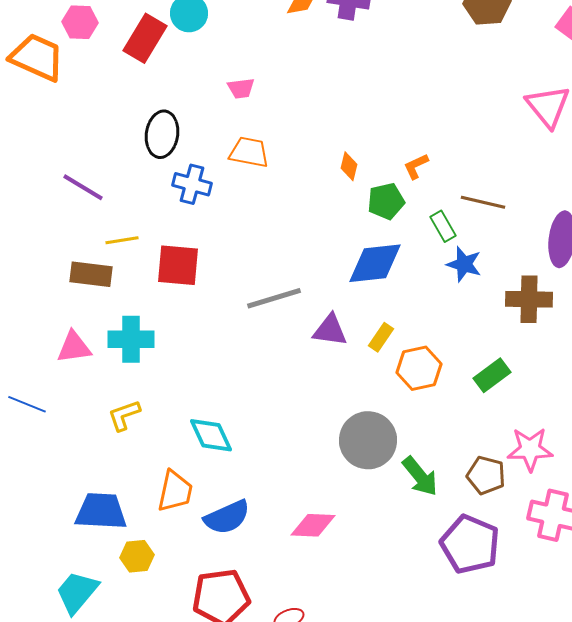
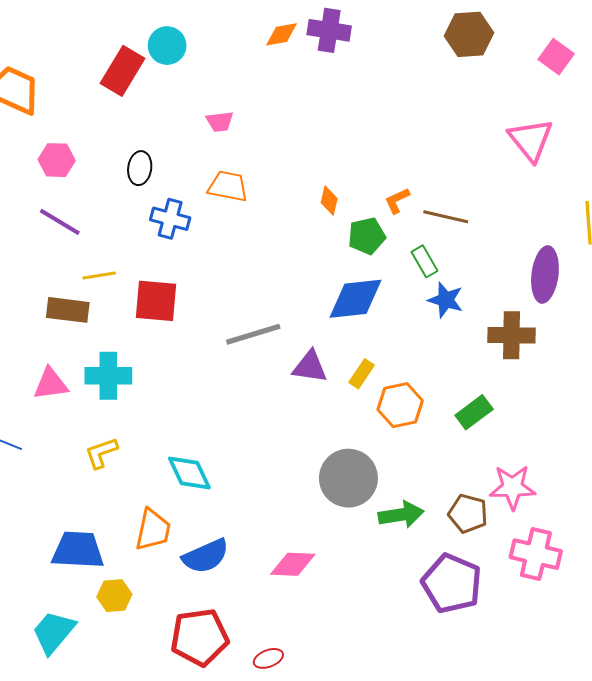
pink hexagon: (80, 22) -> (57, 160), moved
black ellipse: (162, 134) -> (140, 168), size x0.7
brown line: (483, 202) -> (446, 217), moved
green arrow: (420, 476) -> (401, 515), turned -60

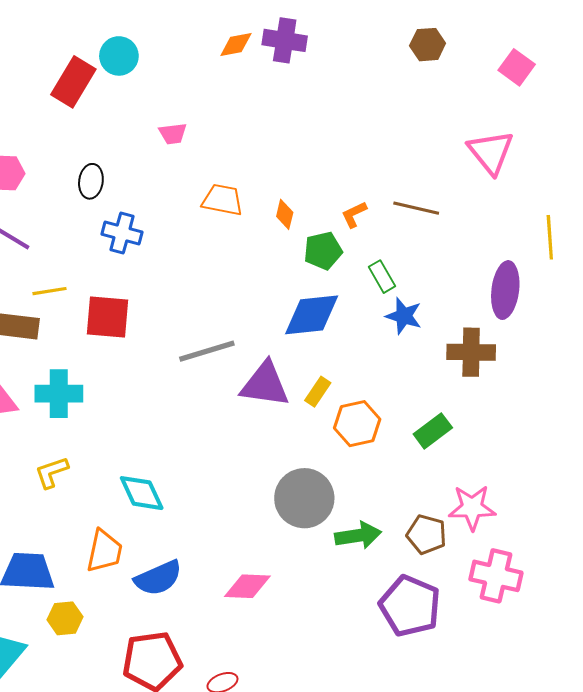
brown hexagon: (469, 34) -> (428, 45), size x0.7
orange trapezoid: (228, 186) -> (222, 200), moved
brown line: (446, 217) -> (416, 208), moved
purple triangle: (310, 367) -> (265, 384), size x1.4

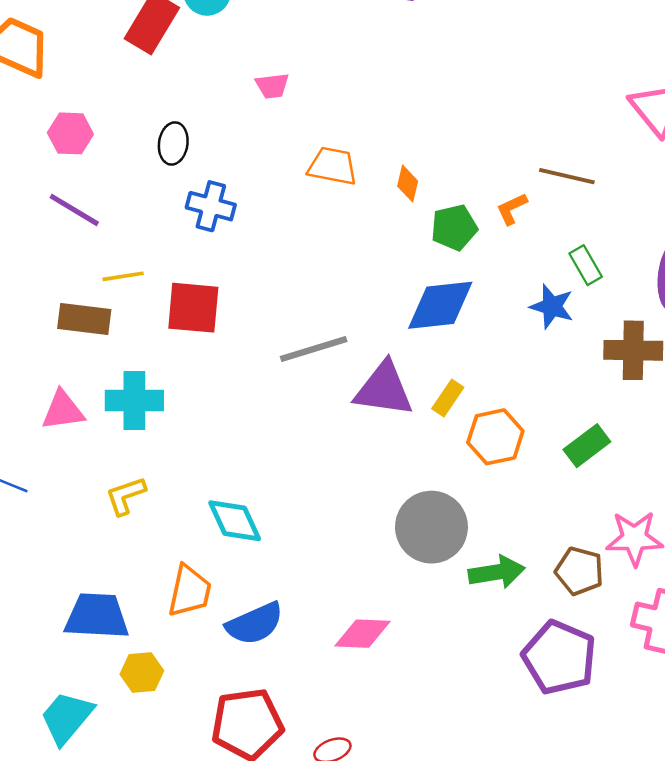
orange L-shape: (354, 214) -> (512, 209), moved
green rectangle: (382, 277) -> (586, 265), moved

